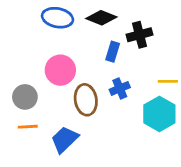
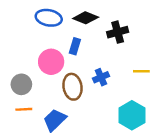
blue rectangle: (113, 52) -> (75, 46), moved
cyan hexagon: (159, 114) -> (132, 115), moved

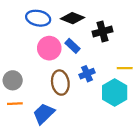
blue rectangle: (75, 46) -> (73, 46), moved, turned -64
pink circle: (51, 62) -> (49, 48), moved
cyan hexagon: (132, 115) -> (115, 93), moved

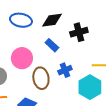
black diamond: (73, 18) -> (52, 20), turned -30
pink circle: (49, 48) -> (22, 58), moved

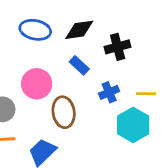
blue cross: (65, 70) -> (109, 92), moved

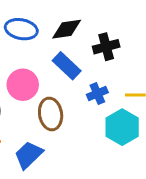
blue rectangle: (79, 65) -> (67, 66), size x1.4

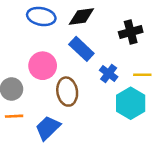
black cross: (106, 47) -> (131, 32), moved
blue cross: (97, 94) -> (109, 73), turned -30

